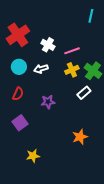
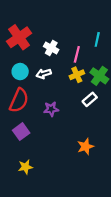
cyan line: (91, 16) -> (97, 39), moved
pink line: (72, 51) -> (77, 54), turned -56
red semicircle: (18, 94) -> (19, 100), size x1.6
yellow star: (33, 156) -> (25, 167), moved

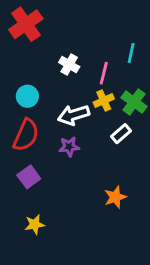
red cross: (19, 37) -> (26, 24), moved
white arrow: (44, 74) -> (73, 115), moved, size x1.5

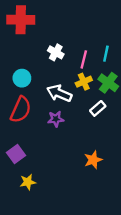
red cross: (26, 24) -> (21, 20), turned 36
cyan line: (131, 53) -> (106, 54), moved
white arrow: (73, 115) -> (59, 93), turned 40
purple square: (29, 177) -> (16, 154), moved

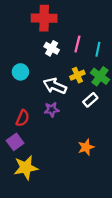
red cross: (21, 20) -> (44, 18), moved
pink line: (84, 59) -> (77, 44), moved
red semicircle: (21, 110) -> (23, 118), moved, size x0.7
yellow star: (28, 182) -> (26, 168), size x1.6

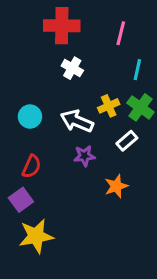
pink line: (77, 44) -> (121, 33), moved
cyan circle: (20, 72) -> (30, 117), moved
purple star: (52, 110) -> (84, 156), moved
orange star: (86, 147) -> (116, 186), moved

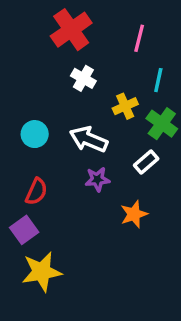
red cross: (62, 26) -> (71, 30), turned -36
yellow cross: (109, 106) -> (125, 106), moved

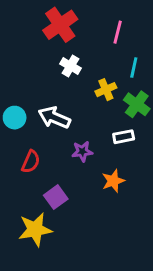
cyan circle: (35, 134) -> (15, 118), moved
white arrow: (89, 139) -> (54, 118), moved
white rectangle: (146, 162) -> (124, 137), turned 30
purple square: (24, 230) -> (56, 197), moved

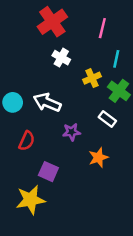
white rectangle: (124, 137) -> (107, 119), turned 48
purple square: (56, 197) -> (48, 172), turned -30

